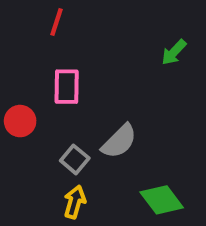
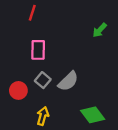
red circle: (20, 121) -> (18, 90), moved
gray square: (75, 159) -> (43, 80), moved

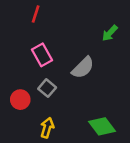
pink rectangle: (38, 50) -> (42, 55), turned -30
gray semicircle: (68, 81) -> (83, 68), moved

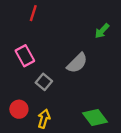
pink rectangle: (42, 55) -> (25, 56), moved
red circle: (20, 100) -> (19, 109), moved

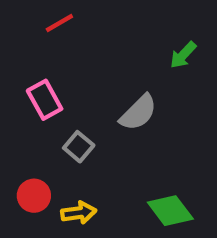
red line: (33, 13) -> (59, 23), turned 42
yellow arrow: (44, 119) -> (79, 213), turned 66

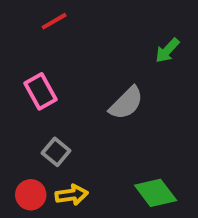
gray square: (79, 147) -> (56, 152), moved
red circle: (34, 196) -> (31, 195), moved

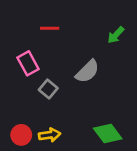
red line: (54, 21) -> (50, 28), moved, turned 30
gray square: (56, 152) -> (48, 89), moved

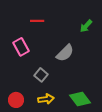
gray square: (48, 89) -> (41, 75), moved
yellow arrow: (50, 135) -> (46, 99), moved

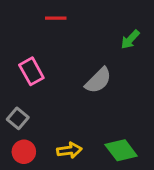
red line: (37, 21) -> (56, 18), moved
gray square: (41, 75) -> (18, 118), moved

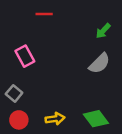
gray semicircle: (98, 80) -> (100, 63), moved

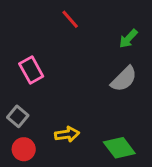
red line: (44, 14) -> (70, 19), moved, turned 49
yellow arrow: (55, 119) -> (67, 134), moved

